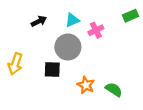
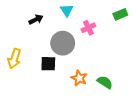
cyan triangle: (72, 20) -> (67, 10), moved, turned -40

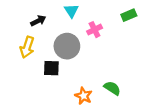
yellow arrow: (14, 59) -> (27, 47), moved
orange star: (79, 78) -> (84, 96), moved

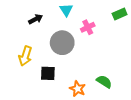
yellow arrow: (27, 47) -> (25, 56), moved
black square: (51, 68) -> (48, 73), moved

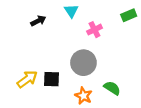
gray circle: (62, 43) -> (83, 63), moved
yellow arrow: (25, 56) -> (27, 79), moved, turned -144

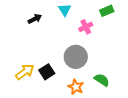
green rectangle: (129, 15) -> (107, 11), moved
black square: (52, 79) -> (47, 72), turned -35

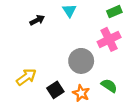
pink cross: (86, 27) -> (109, 39), moved, size x1.5
black square: (47, 72) -> (55, 90), moved

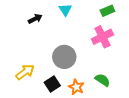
gray circle: (81, 61) -> (64, 57), moved

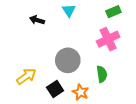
black arrow: (35, 19) -> (37, 20), turned -136
green semicircle: (102, 80) -> (102, 74), moved, turned 49

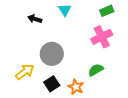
gray circle: (68, 60) -> (52, 54), moved
green semicircle: (102, 74) -> (96, 70), turned -112

